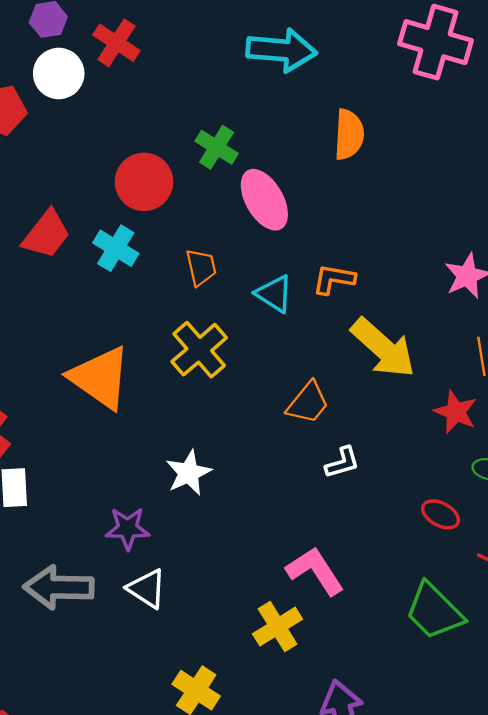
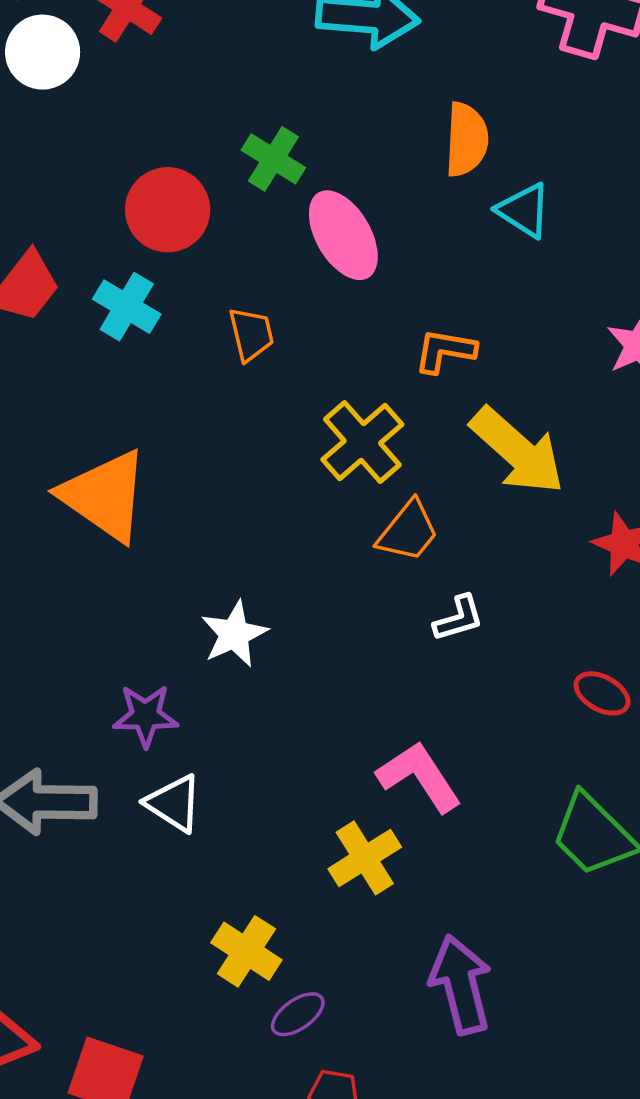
cyan triangle: (274, 294) -> (524, 210), moved
yellow cross: (199, 350) -> (362, 442), moved

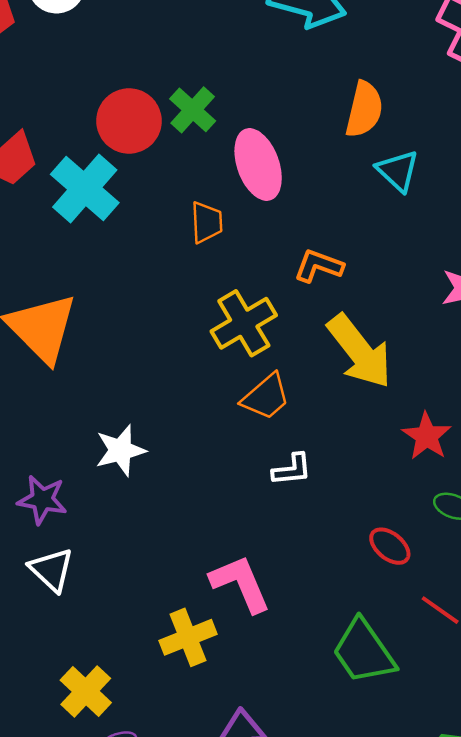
green cross: (273, 159) -> (193, 110), moved
cyan cross: (127, 307) -> (85, 188), size x1.4
orange trapezoid: (251, 334) -> (207, 222), moved

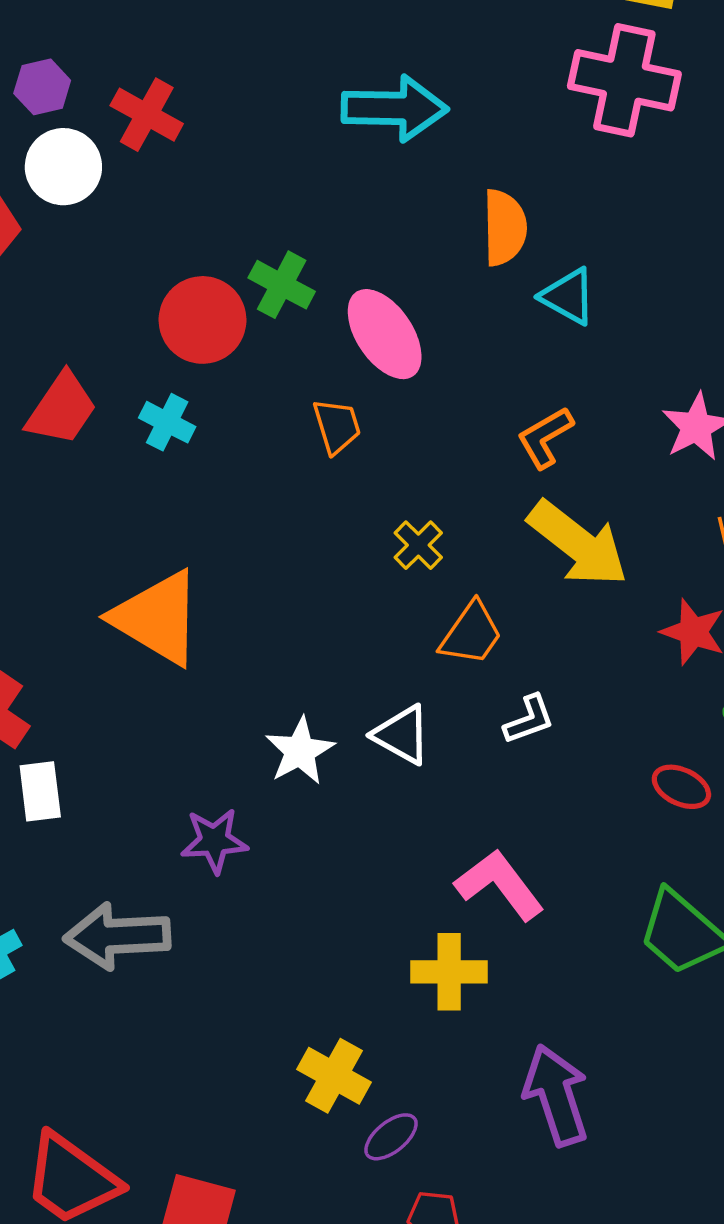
cyan cross: (85, 188) -> (167, 422), size x0.6
orange L-shape: (319, 266) -> (545, 437), moved, turned -36
yellow cross: (244, 323) -> (418, 545), size x0.6
white triangle: (51, 570) -> (402, 735), moved
yellow cross: (188, 637) -> (449, 972), turned 36

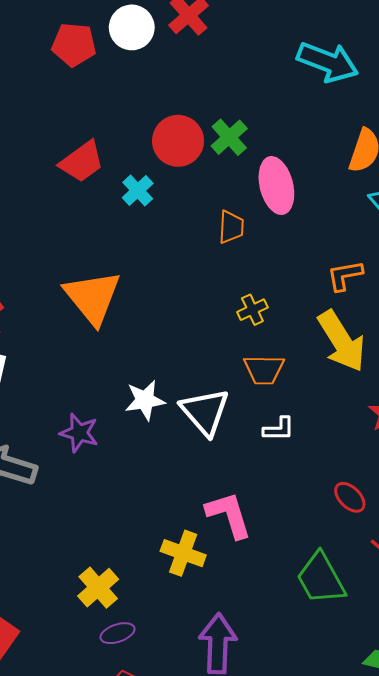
orange trapezoid: (471, 634) -> (264, 370), turned 36
white triangle: (402, 735) -> (205, 412), size x1.4

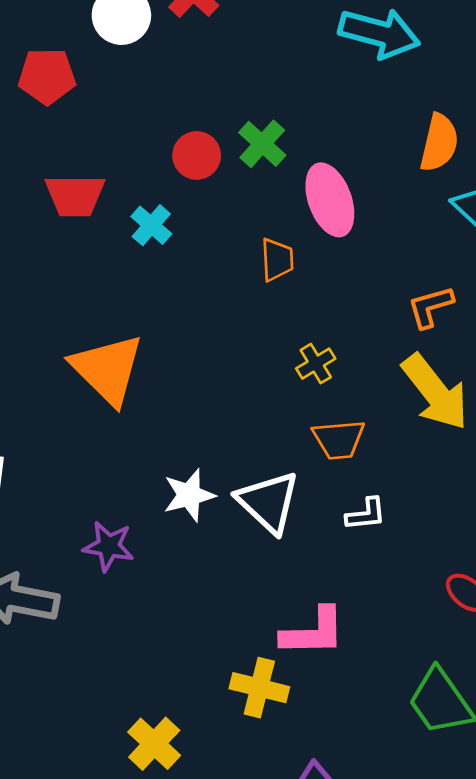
red pentagon: (74, 45) -> (47, 76), moved
red circle: (178, 141) -> (197, 155), size x0.7
red trapezoid: (82, 162) -> (75, 196), turned 42
pink L-shape: (229, 515) -> (313, 632), turned 112

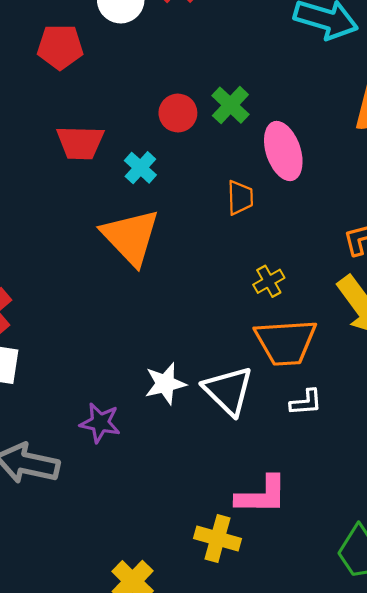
orange triangle: (107, 369) -> (131, 237), moved
orange trapezoid: (339, 439) -> (286, 342), size x1.5

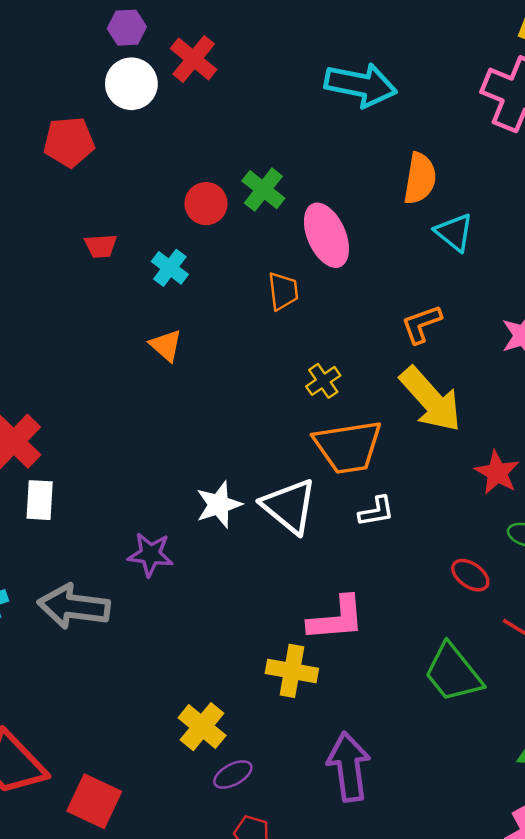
red trapezoid: (80, 143) -> (101, 246), size x0.6
orange triangle: (131, 237) -> (166, 345), size x0.5

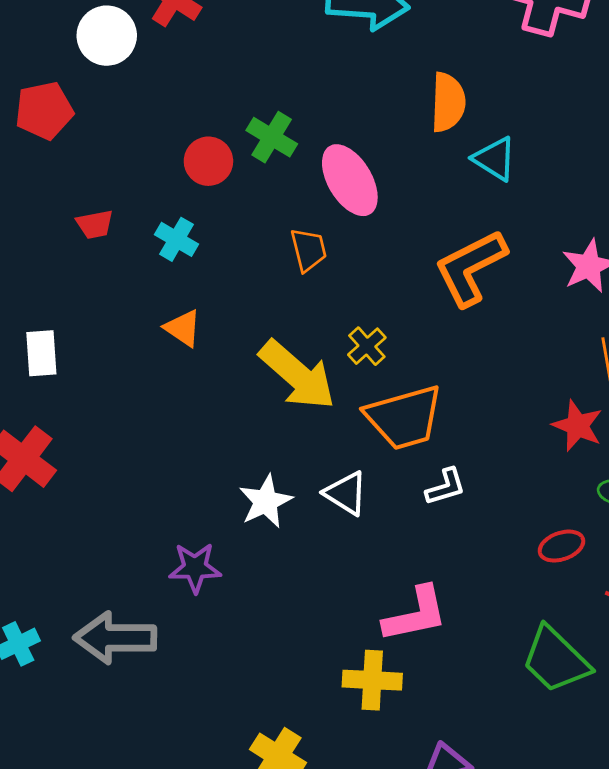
orange L-shape: (422, 324) -> (470, 268), size x1.6
yellow arrow: (431, 399) -> (297, 375), moved
white rectangle: (40, 500) -> (41, 353), moved
white triangle: (289, 506) -> (346, 493), size x0.7
red ellipse: (470, 575) -> (561, 546), turned -48

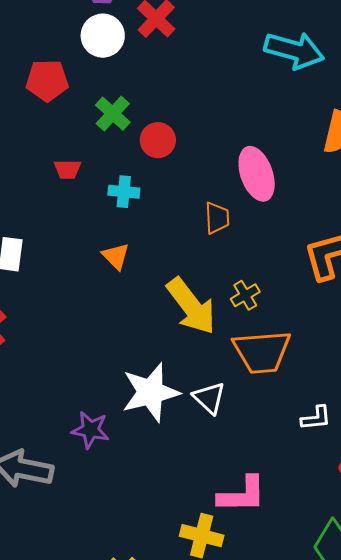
green cross: (272, 137) -> (113, 114), moved
cyan cross: (176, 239) -> (124, 192), turned -36
white L-shape: (446, 487) -> (316, 418), moved
white star: (266, 501) -> (150, 392), size x1.5

